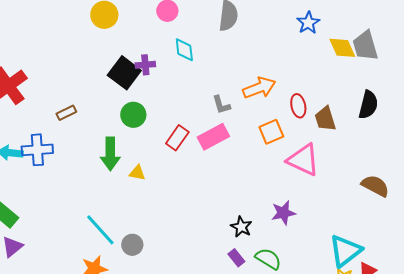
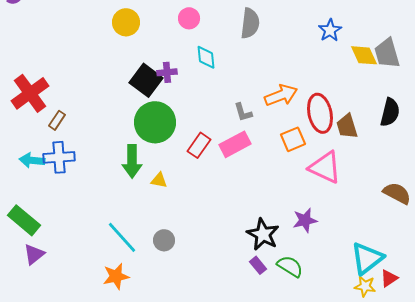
red ellipse: (298, 106) -> (320, 113), size x1.6
brown rectangle: (66, 113) -> (57, 120), moved, turned -30
green circle: (133, 115) -> (155, 122), size x1.6
black star: (241, 227) -> (263, 234), size x1.5
gray circle: (132, 245) -> (164, 240), moved

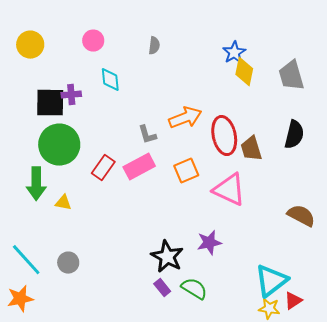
gray semicircle: (250, 23) -> (154, 46), size x0.6
yellow diamond: (364, 55) -> (244, 72), moved, turned 36
black square: (146, 80) -> (50, 103), turned -36
orange square: (293, 139) -> (186, 171), moved

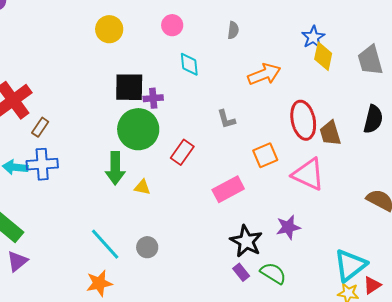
purple cross: (71, 95) -> (153, 98), moved
orange arrow: (185, 118) -> (264, 74), moved
pink rectangle: (139, 167) -> (228, 189), moved

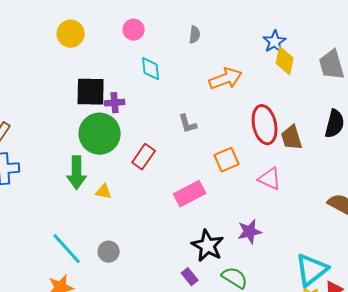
pink triangle: (308, 174) -> (270, 179), size x0.7
purple rectangle: (241, 272) -> (190, 277), moved

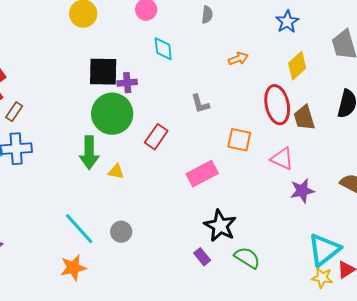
yellow diamond: (285, 61) -> (297, 66), moved, turned 36
orange arrow: (226, 79) -> (238, 59), size x0.6
orange square: (227, 160) -> (239, 140), turned 35
purple star: (250, 232) -> (302, 191), moved

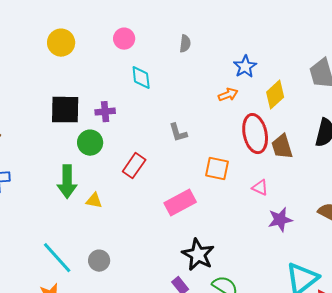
blue star: (287, 22) -> (245, 67), moved
orange arrow: (238, 59) -> (228, 95), moved
black square: (103, 72) -> (65, 110), moved
green circle: (112, 114) -> (90, 143), size x0.6
pink triangle: (282, 159) -> (260, 188), size x0.7

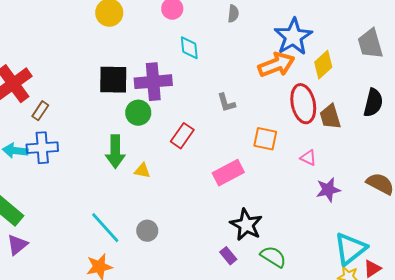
blue star: (245, 67) -> (293, 37), size x1.6
orange arrow: (228, 95) -> (276, 65), size x1.8
purple cross: (105, 112) -> (153, 82), size x1.8

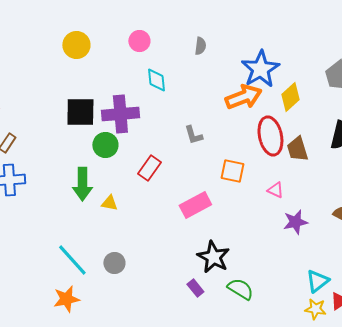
cyan triangle: (350, 249) -> (317, 281), size x0.7

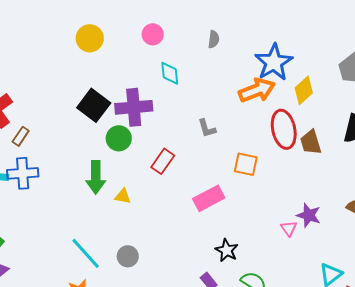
black square: (80, 112) -> (94, 105), turned 36
pink triangle: (275, 190) -> (289, 228), moved, turned 30
purple star: (295, 222) -> (309, 215), turned 30
black star: (213, 257) -> (227, 250), size x0.7

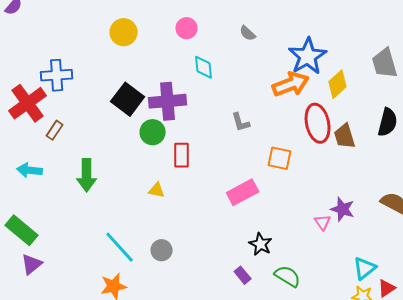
gray semicircle: (214, 39) -> (248, 33), turned 126
red rectangle: (163, 161) -> (182, 155), moved, turned -35
blue cross: (23, 173) -> (57, 75), moved
green arrow: (96, 177) -> (87, 175), moved

